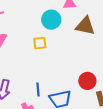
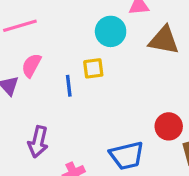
blue line: (38, 90) -> (69, 86), moved

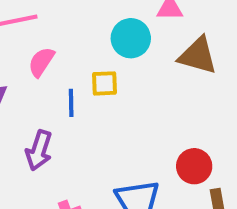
pink semicircle: (31, 65) -> (41, 62), moved
purple arrow: (38, 142) -> (39, 150), moved

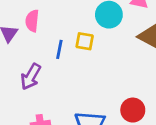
pink semicircle: (41, 62) -> (32, 21), moved, turned -40

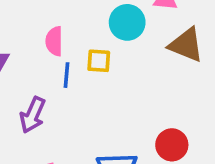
pink semicircle: (32, 21) -> (54, 41), moved

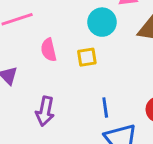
blue line: (67, 75) -> (105, 108), moved

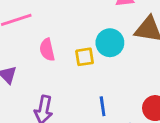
cyan circle: (102, 22) -> (110, 43), moved

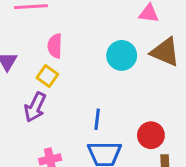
yellow square: (85, 57) -> (47, 76), moved, turned 30

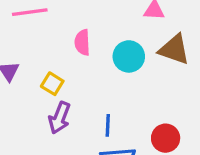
pink semicircle: (55, 46) -> (82, 42), moved
purple arrow: (35, 107) -> (59, 118), moved

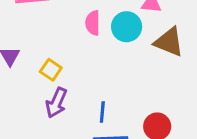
pink semicircle: (82, 42) -> (93, 23), moved
cyan circle: (129, 56) -> (127, 27), moved

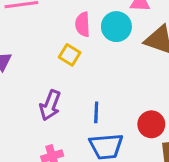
yellow square: (51, 70) -> (70, 55), moved

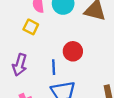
red circle: (151, 124) -> (73, 51), moved

